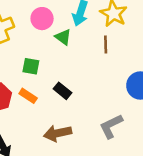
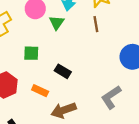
green triangle: (63, 37) -> (57, 23), turned 35
orange rectangle: (28, 96) -> (40, 91), moved

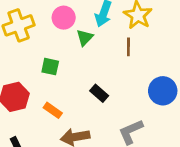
black rectangle: (63, 71) -> (99, 93), moved

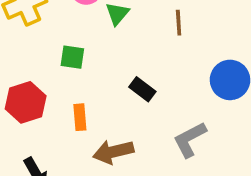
orange rectangle: (53, 110) -> (80, 117), turned 54

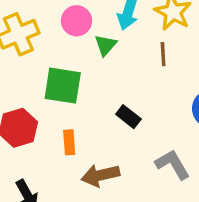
green square: (72, 57) -> (63, 86), size x1.6
gray L-shape: (190, 140) -> (173, 164), turned 87

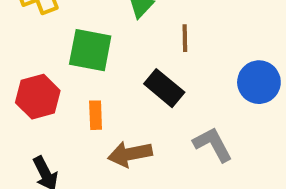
brown line: (163, 54) -> (185, 38), moved
black rectangle: (128, 117) -> (164, 88), size x1.4

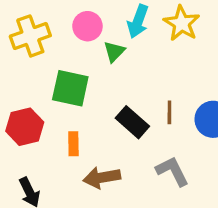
brown line: (185, 38) -> (169, 112), moved

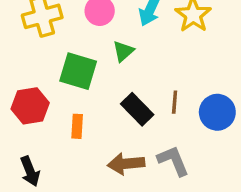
green triangle: (114, 52) -> (123, 51), moved
brown arrow: (102, 178) -> (126, 164), moved

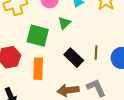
orange rectangle: (77, 126) -> (38, 69), size x1.5

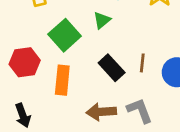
green square: (38, 36) -> (65, 35), turned 30

